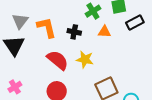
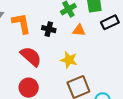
yellow star: (85, 59) -> (69, 60), moved

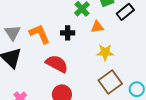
yellow star: (69, 60) -> (105, 52), moved

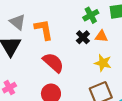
gray triangle: (12, 33) -> (18, 22), turned -30
black cross: (68, 33) -> (83, 37), moved, turned 32

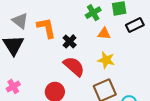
black cross: (83, 37) -> (70, 41), moved
red semicircle: (53, 63) -> (74, 66), moved

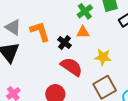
orange triangle: (104, 34) -> (83, 32), moved

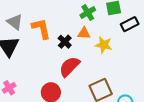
yellow star: (103, 57) -> (104, 45), moved
red semicircle: (71, 67) -> (69, 67), turned -85

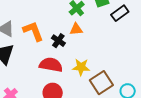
yellow star: (104, 45) -> (81, 67), moved
red semicircle: (69, 67) -> (51, 65), moved, turned 65

